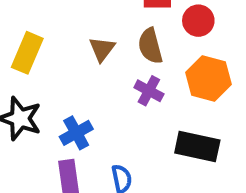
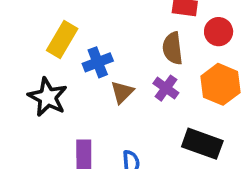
brown triangle: (102, 49) -> (122, 92), moved
blue cross: (76, 133) -> (98, 62), moved

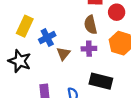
purple cross: (166, 88) -> (89, 49), turned -32
black rectangle: (202, 144) -> (101, 81), moved

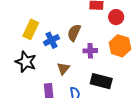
brown semicircle: (91, 25) -> (74, 33), moved, turned 36
brown triangle: (63, 54) -> (63, 68), moved

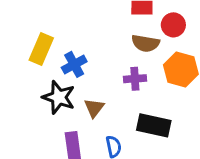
brown semicircle: (74, 33) -> (146, 43), moved, turned -102
black star: (26, 62) -> (59, 97), moved

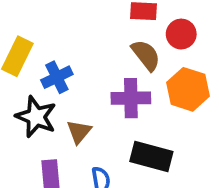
brown semicircle: (146, 43) -> (146, 55), turned -140
purple cross: (135, 79) -> (131, 98), size x1.4

